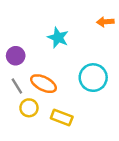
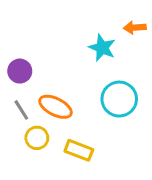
cyan star: (58, 38) -> (102, 48), moved

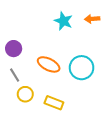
cyan star: (102, 48) -> (63, 21), moved
orange ellipse: (56, 107) -> (49, 64), moved

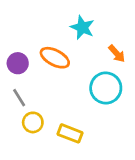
orange arrow: (92, 19) -> (117, 54), moved, turned -128
orange ellipse: (49, 64) -> (55, 58), moved

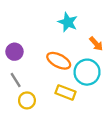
orange ellipse: (55, 58) -> (59, 61), moved
yellow rectangle: (70, 133) -> (65, 92), moved

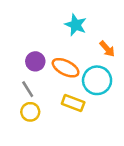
purple circle: (14, 52) -> (35, 61), moved
gray line: (16, 80) -> (28, 89), moved

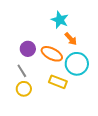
orange arrow: (107, 49) -> (71, 39), moved

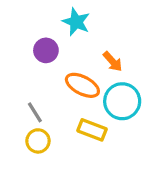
cyan star: (60, 20) -> (76, 22), moved
purple circle: (28, 49) -> (46, 50), moved

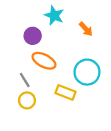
orange arrow: (113, 62) -> (86, 29), moved
orange ellipse: (82, 85) -> (44, 61), moved

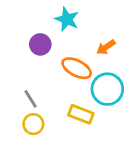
orange arrow: (86, 29) -> (106, 47), moved, turned 98
orange ellipse: (44, 61) -> (77, 68), moved

